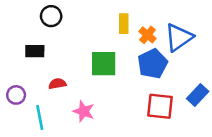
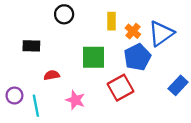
black circle: (51, 16) -> (64, 14), moved
purple circle: (16, 95) -> (14, 96), moved
red square: (160, 106) -> (120, 88), moved, turned -35

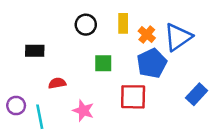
black circle: (64, 14) -> (86, 25), moved
green square: (93, 57) -> (103, 63), size x0.7
red square: (120, 88) -> (133, 97), turned 30

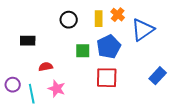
orange cross: (147, 35) -> (118, 15), moved
blue pentagon: (152, 63) -> (109, 47), moved
pink star: (83, 111) -> (57, 89), moved

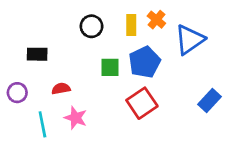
red square: (107, 78) -> (142, 103), turned -35
purple circle: (13, 85) -> (17, 93), moved

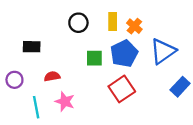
orange cross: (156, 20) -> (134, 26), moved
blue triangle: (190, 40) -> (163, 51), moved

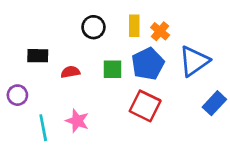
red semicircle: (52, 76) -> (70, 72), moved
red square: (122, 89) -> (145, 106), turned -30

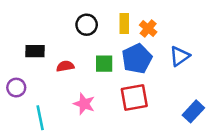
blue triangle: (194, 61) -> (180, 56), size x0.7
blue rectangle: (214, 103) -> (193, 111), moved
red square: (145, 106) -> (134, 98), turned -36
pink star: (77, 121) -> (84, 104), moved

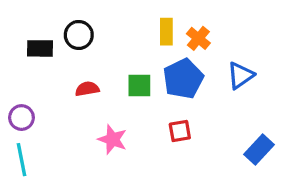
black circle: (87, 25) -> (79, 35), moved
black rectangle: (35, 51) -> (40, 48), moved
red square: (134, 98) -> (180, 131), size x0.6
cyan line: (40, 118) -> (21, 160), moved

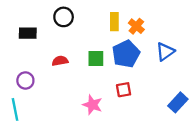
black circle: (79, 35) -> (64, 17), moved
purple circle: (21, 118) -> (25, 81), moved
pink star: (112, 139) -> (92, 105), moved

